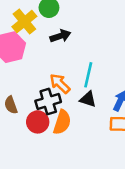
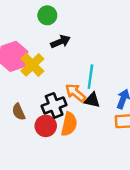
yellow cross: (24, 22) -> (32, 65), moved
orange arrow: (60, 84) -> (75, 93), moved

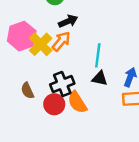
orange arrow: (75, 93) -> (61, 41), moved, turned 90
orange semicircle: (69, 124) -> (77, 102), turned 135

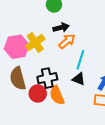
pink hexagon: (22, 36) -> (17, 47), moved
orange arrow: (61, 41) -> (67, 41), moved
brown semicircle: (27, 91) -> (18, 78), size x1.6

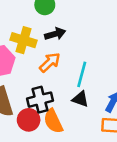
orange arrow: (67, 41) -> (50, 62), moved
yellow cross: (35, 42) -> (23, 40), moved, turned -36

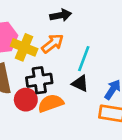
yellow cross: (23, 40) -> (24, 47), moved
orange semicircle: (53, 121) -> (51, 103), turned 90

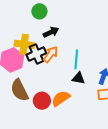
yellow cross: (24, 47) -> (24, 44), moved
black cross: (39, 80) -> (36, 54), moved

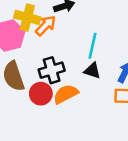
black cross: (36, 54) -> (52, 70), moved
orange arrow: (51, 54) -> (46, 26), moved

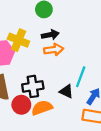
orange arrow: (46, 26) -> (54, 50), moved, turned 30
cyan line: (93, 46) -> (81, 77), moved

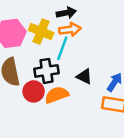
yellow cross: (18, 40) -> (41, 32), moved
cyan line: (81, 77) -> (62, 48), moved

